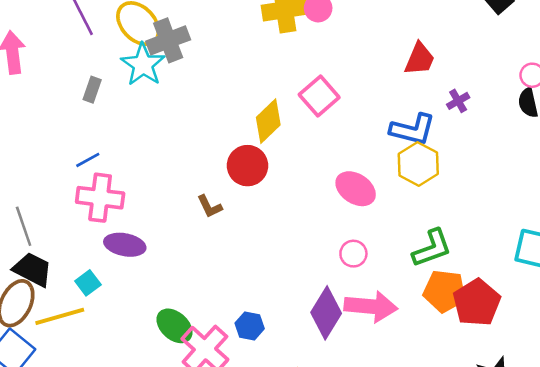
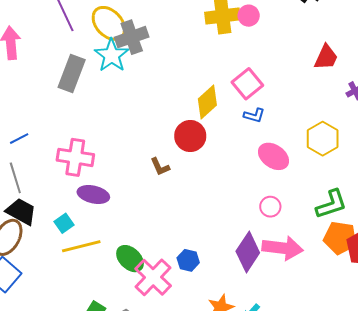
gray rectangle: (92, 90) -> (72, 74), size x1.8
blue L-shape: (413, 129) -> (254, 115), moved, size x0.6
blue line: (88, 160) -> (19, 139), moved
yellow line: (60, 316) -> (81, 246), moved

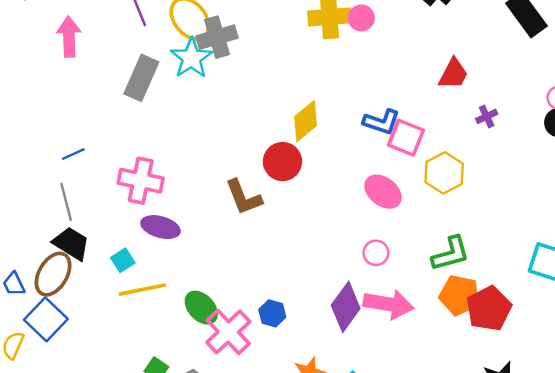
pink square: (247, 84) -> (406, 138), moved, turned -32
blue L-shape: (254, 115) -> (381, 122), moved, size x1.4
brown L-shape: (160, 167) -> (244, 197), size x1.6

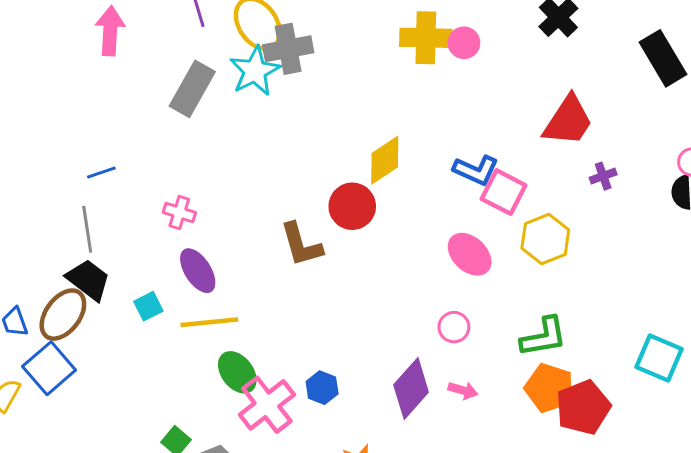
red trapezoid: (453, 74) -> (568, 121), size x1.4
pink cross: (141, 181) -> (179, 212), size x0.6
purple ellipse: (160, 227) -> (198, 271), turned 36
yellow line: (142, 290) -> (209, 322), moved
pink arrow: (388, 304) -> (463, 390), size x0.5

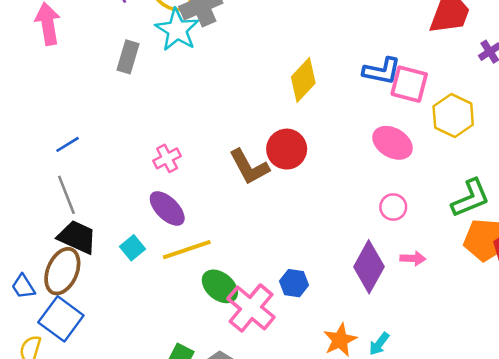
gray rectangle: (192, 89) -> (128, 57), size x0.7
red circle: (352, 206) -> (287, 149), moved
pink cross: (179, 212) -> (167, 158), moved, turned -32

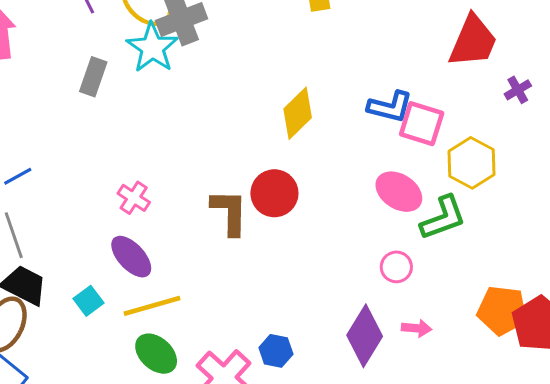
pink cross: (167, 158) -> (134, 198), turned -32
brown L-shape: (249, 167) -> (229, 212), turned -153
green L-shape: (470, 198) -> (443, 218), moved
green ellipse: (220, 286) -> (156, 354), moved

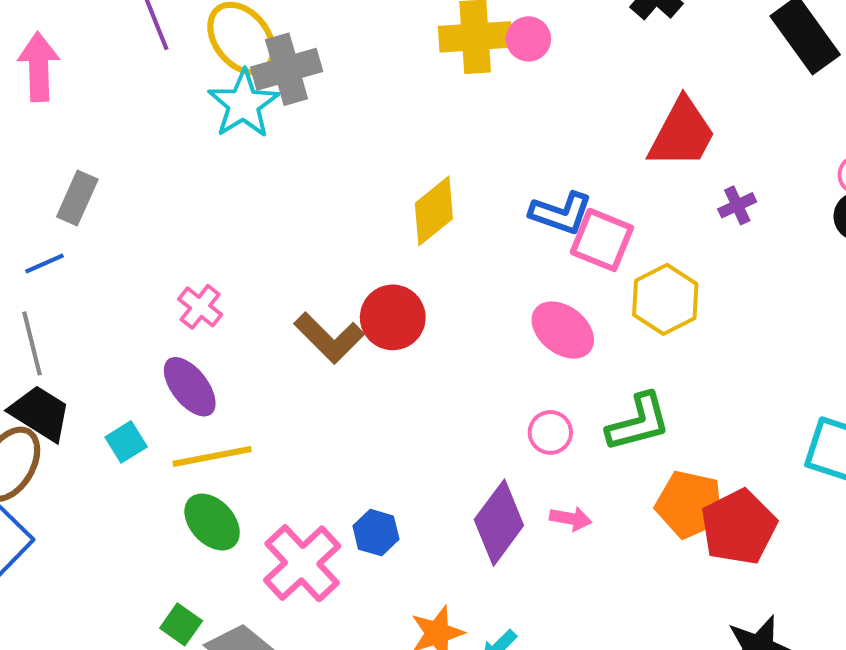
gray rectangle: (93, 77) -> (77, 198), moved
brown L-shape: (229, 212) -> (329, 338), turned 129
green L-shape: (443, 218) -> (638, 422), moved

